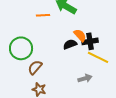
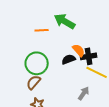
green circle: (21, 48) -> (37, 63), moved
gray arrow: (85, 78) -> (84, 93), turned -40

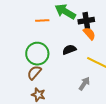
orange semicircle: (79, 50) -> (89, 34), moved
black cross: (89, 56) -> (86, 21), moved

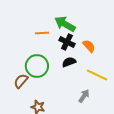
black cross: (86, 21) -> (67, 42), moved, turned 35
brown semicircle: (34, 73) -> (21, 81), moved

